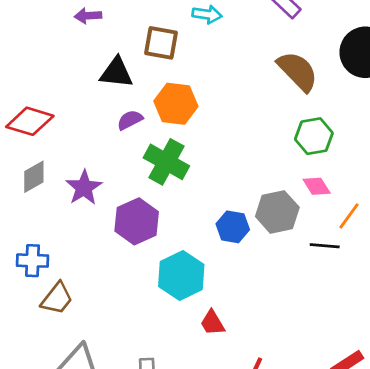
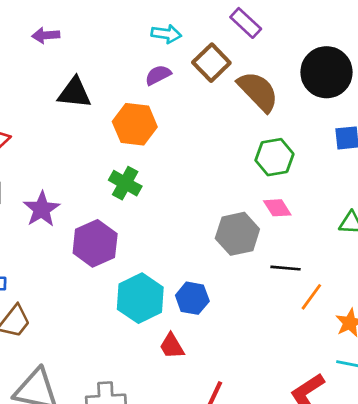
brown square: (161, 43) -> (211, 63), moved, turned 36
purple semicircle: (130, 120) -> (158, 75), moved
green cross: (166, 162) -> (125, 183), size x0.7
orange line: (349, 216) -> (311, 297), moved
blue hexagon: (233, 227) -> (192, 298), moved

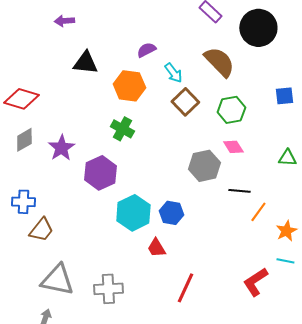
cyan arrow: (166, 34) -> (173, 73), moved, turned 45
brown square: (211, 63) -> (185, 102), moved
black circle: (326, 72) -> (258, 28), moved

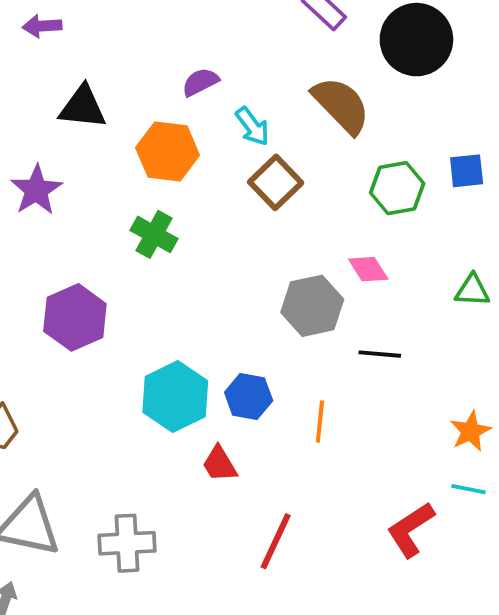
green hexagon: (231, 110) -> (397, 188), moved
purple star: (61, 148) -> (36, 190), moved
purple hexagon: (100, 173) -> (75, 317), moved
orange line: (258, 212) -> (320, 422), moved, turned -30

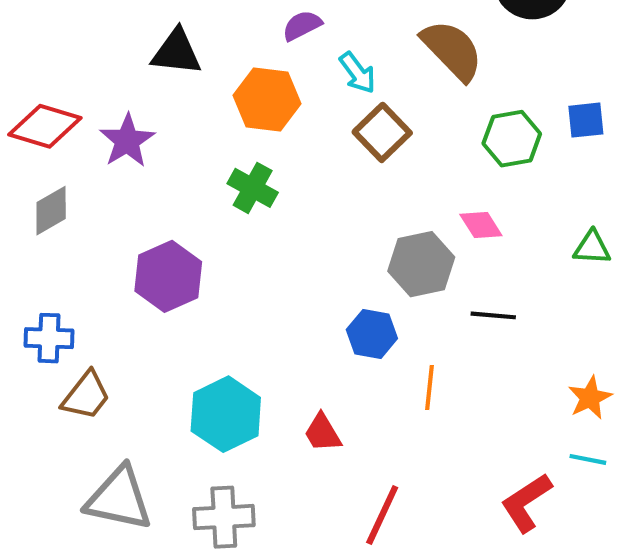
cyan hexagon: (175, 397) -> (226, 414), moved
blue hexagon: (249, 397) -> (372, 334), moved

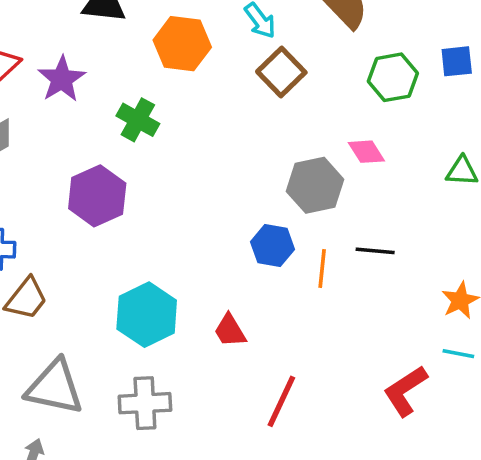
green cross: (253, 188) -> (138, 120), moved
black line: (493, 315) -> (375, 251), moved
orange line: (430, 387) -> (322, 269), moved

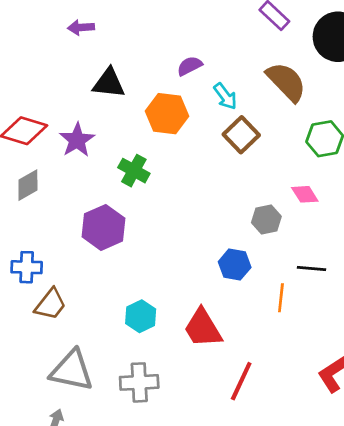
gray hexagon: (315, 185) -> (266, 220), size x0.7
orange line: (322, 269) -> (281, 298), moved
cyan hexagon: (147, 315) -> (141, 316), size x0.7
red trapezoid: (230, 331) -> (203, 328), size x1.6

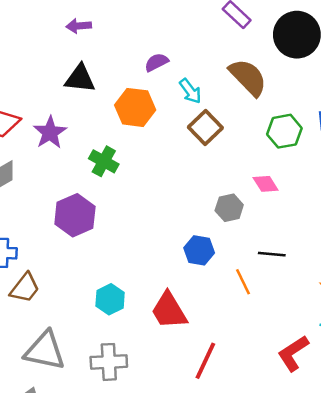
purple arrow: (81, 27) -> (79, 26), moved
orange line: (281, 298) -> (243, 282), turned -32

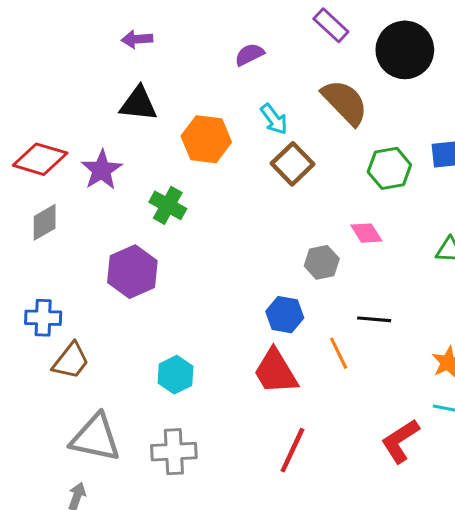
purple semicircle: (156, 62) -> (249, 55), moved
red trapezoid: (169, 311) -> (276, 372), moved

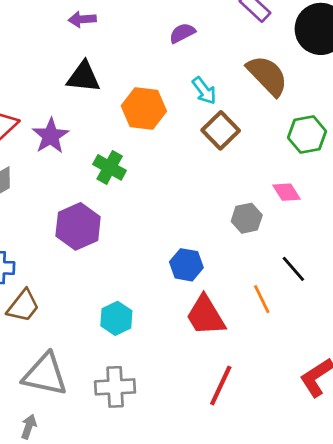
blue hexagon: (285, 315) -> (186, 265), moved
black line: (374, 319) -> (293, 269), turned 44

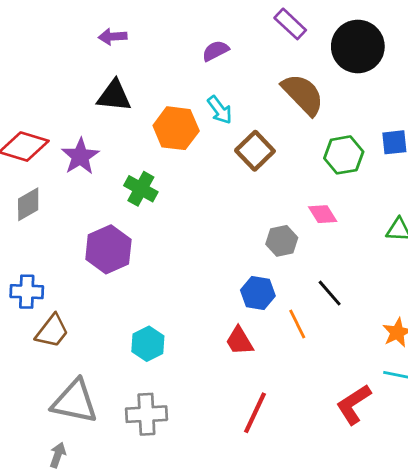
cyan arrow: (204, 91) -> (220, 110), moved
blue hexagon: (186, 265) -> (258, 293), moved
red trapezoid: (206, 316) -> (239, 341), size x0.7

